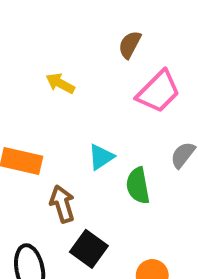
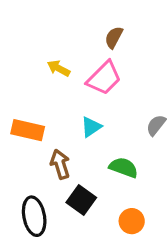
pink trapezoid: (158, 92) -> (104, 78), moved
green semicircle: (138, 186) -> (124, 167), moved, turned 120

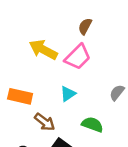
yellow arrow: (59, 68) -> (43, 50), size x1.6
brown arrow: (60, 164) -> (45, 122), turned 145

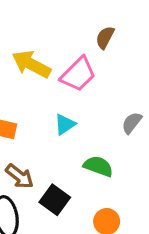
brown semicircle: (85, 26) -> (105, 37), moved
brown arrow: (45, 122) -> (20, 176), moved

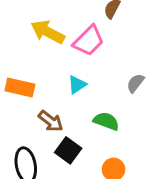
brown arrow: (20, 176) -> (51, 121), moved

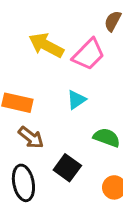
brown arrow: (51, 121) -> (31, 138), moved

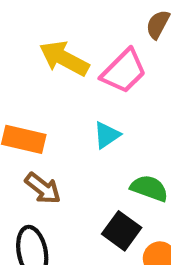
black square: (67, 168) -> (122, 231), moved

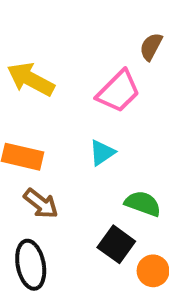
yellow arrow: (64, 58) -> (31, 79), moved

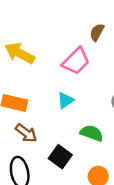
black square: (116, 244) -> (60, 157), moved

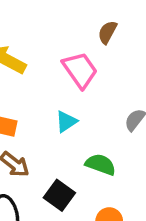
pink trapezoid: (76, 61) -> (80, 70), turned -80

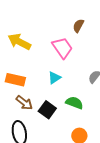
black square: (59, 195) -> (47, 110), moved

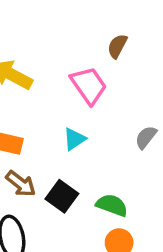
green semicircle: (74, 103) -> (112, 205), moved

